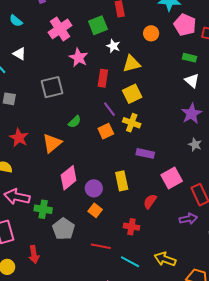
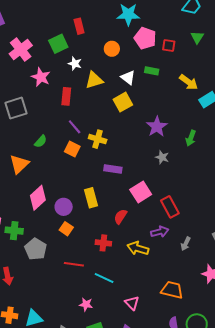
white triangle: (192, 81) -> (128, 78), moved
yellow square: (132, 94) -> (123, 102), moved
orange square: (106, 131) -> (72, 149), turned -35
yellow arrow: (165, 259) -> (138, 248), moved

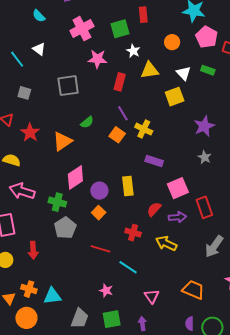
pink star: (41, 77) -> (97, 59), turned -30
green cross: (14, 231) -> (57, 202), moved
purple arrow: (160, 232) -> (177, 217), moved
gray arrow: (186, 244) -> (214, 246), size x1.6

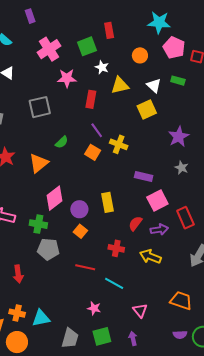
purple rectangle: (154, 161) -> (144, 176), moved
gray pentagon: (65, 228) -> (48, 249), turned -30
purple semicircle: (190, 324) -> (180, 335), turned -88

